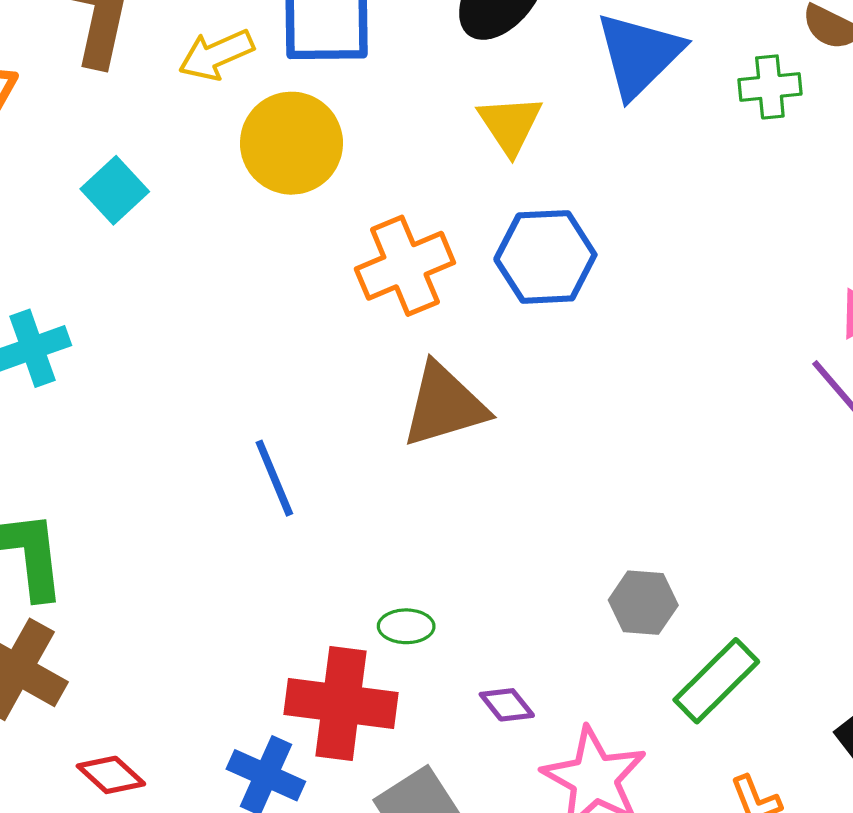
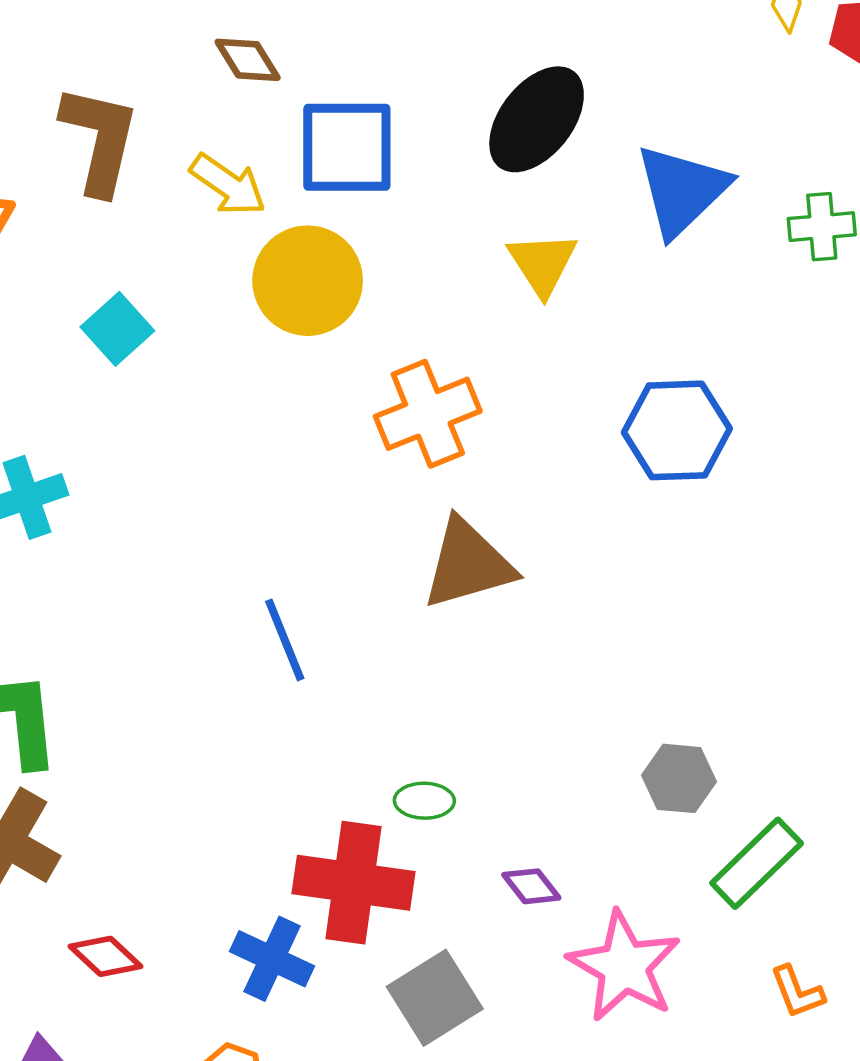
yellow arrow: (216, 55) -> (228, 185), turned -122
blue hexagon: (545, 257) -> (677, 430), moved

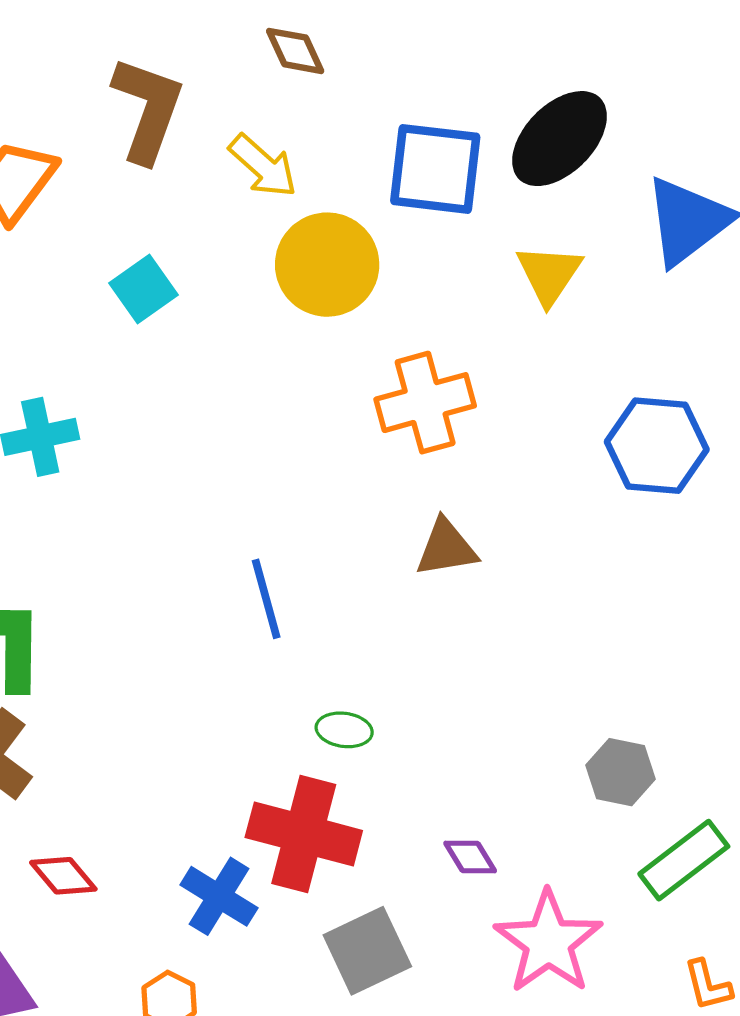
blue square: (347, 147) -> (435, 169), moved
brown triangle: (468, 564) -> (446, 548), size x0.7
green ellipse: (424, 801) -> (344, 730), moved

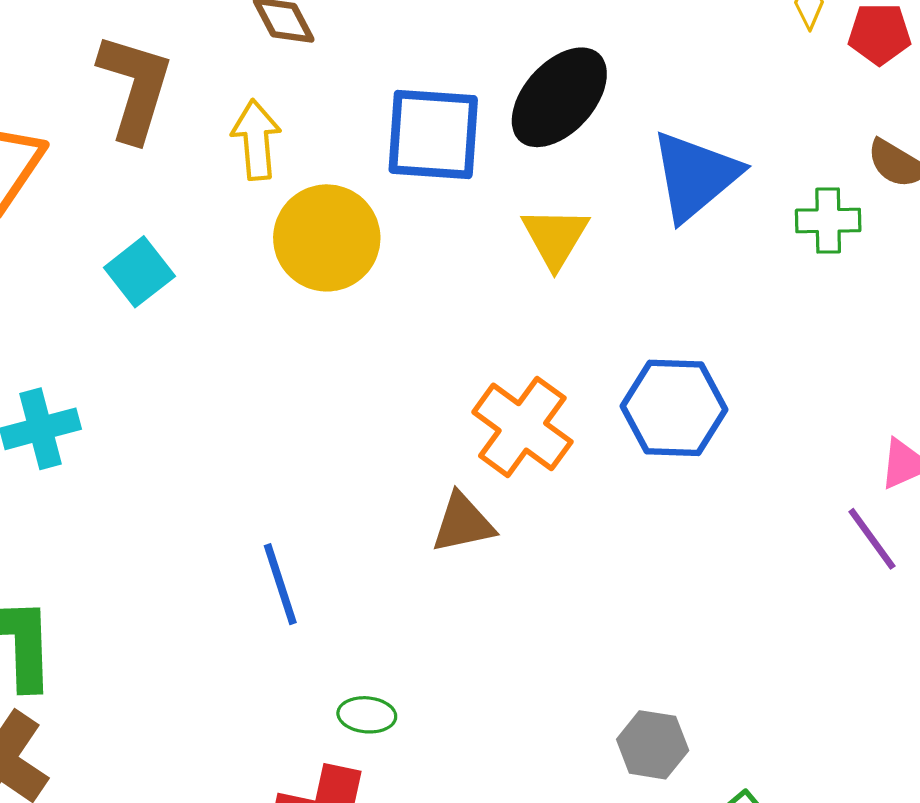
yellow arrow: (263, 166) -> (256, 140), turned -134
orange cross: (425, 403) -> (522, 427), moved, turned -36

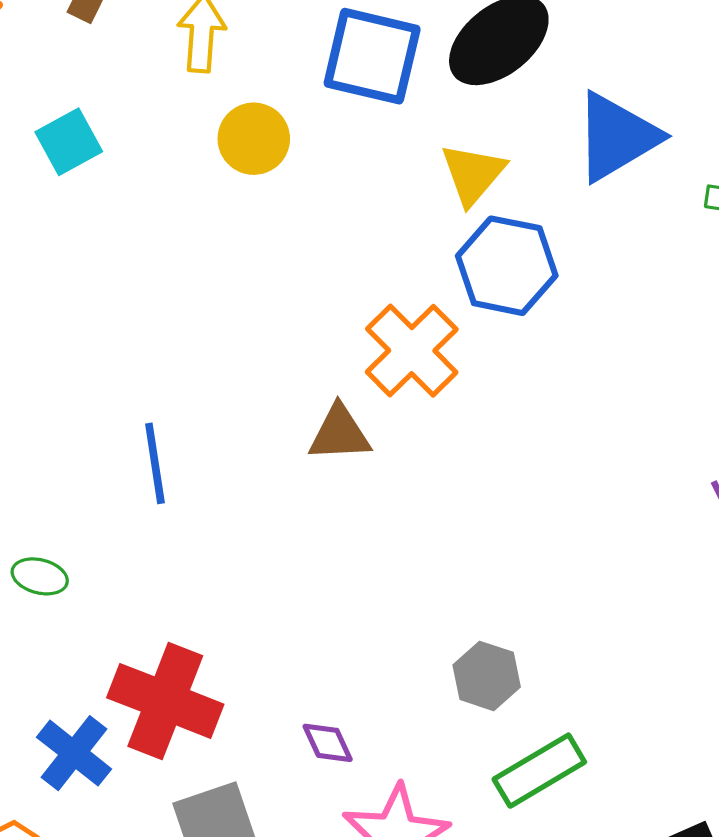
yellow circle: (327, 238) -> (254, 139), size x0.7
blue hexagon: (674, 408) -> (507, 266), moved
green ellipse: (367, 715) -> (40, 576), moved

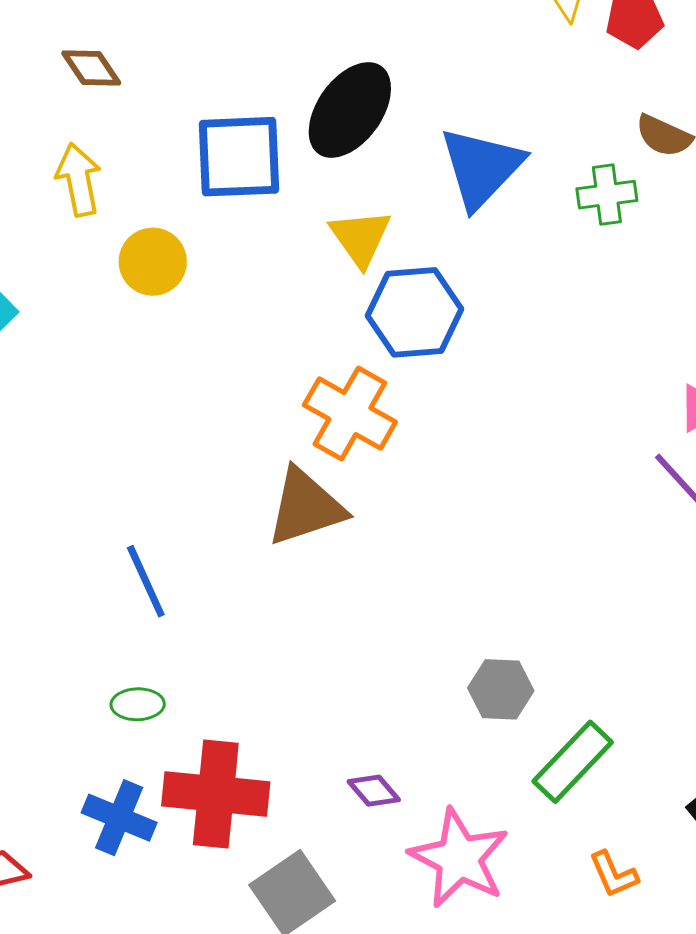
brown triangle: (340, 433) -> (306, 507), size x1.4
green ellipse: (40, 576) -> (138, 704), moved
blue cross: (74, 753) -> (119, 818), moved

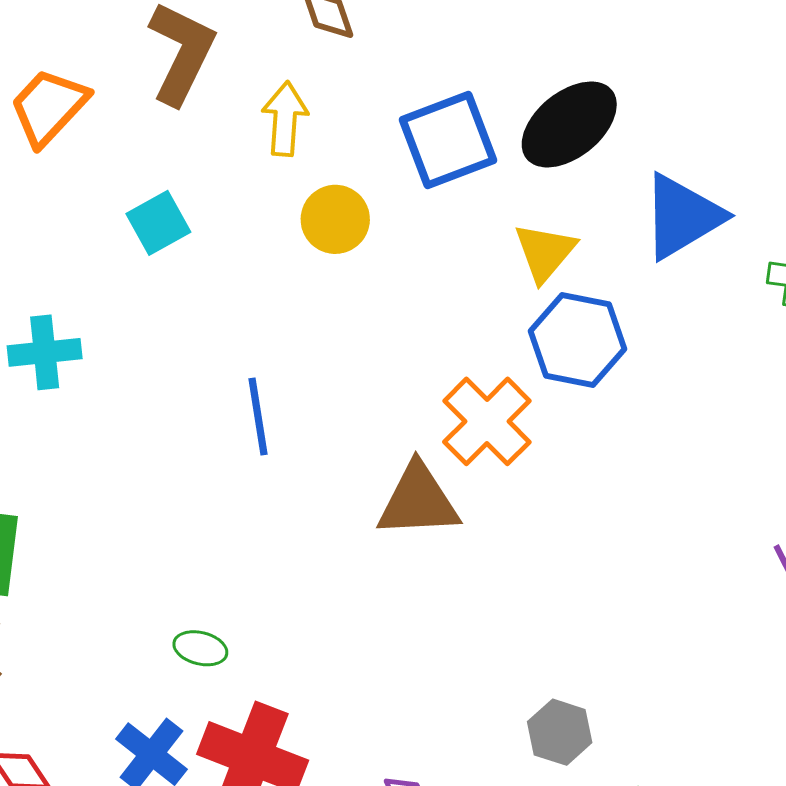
blue square: (239, 157) -> (448, 140), turned -34
blue line: (146, 581) -> (258, 417), moved

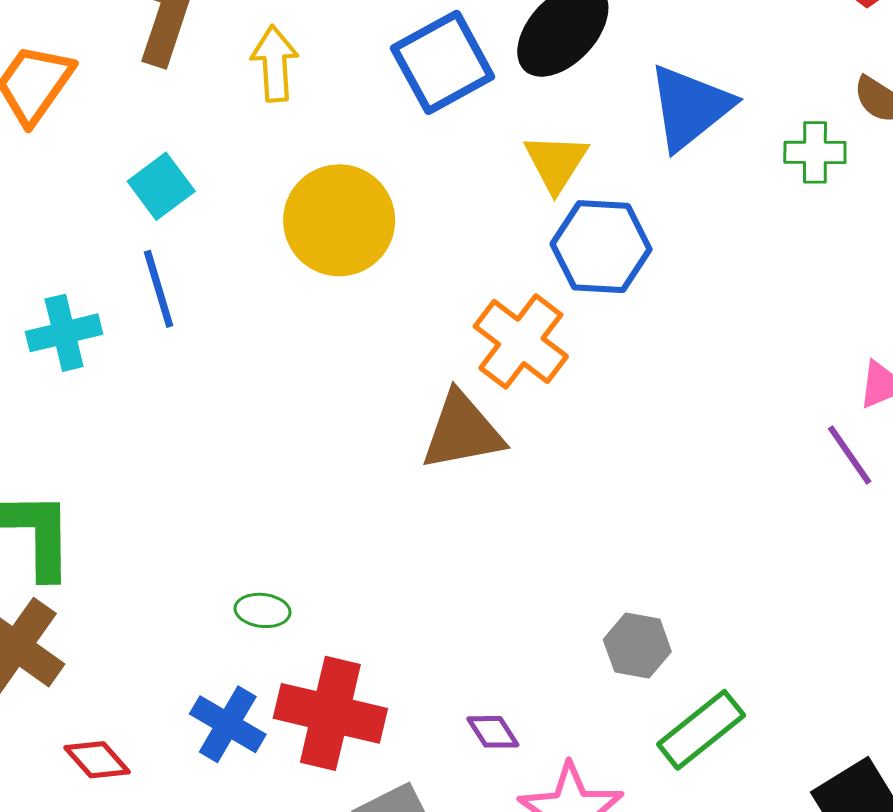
yellow circle: (335, 219) -> (339, 220), moved, size x1.6
blue line: (258, 417) -> (159, 289), moved

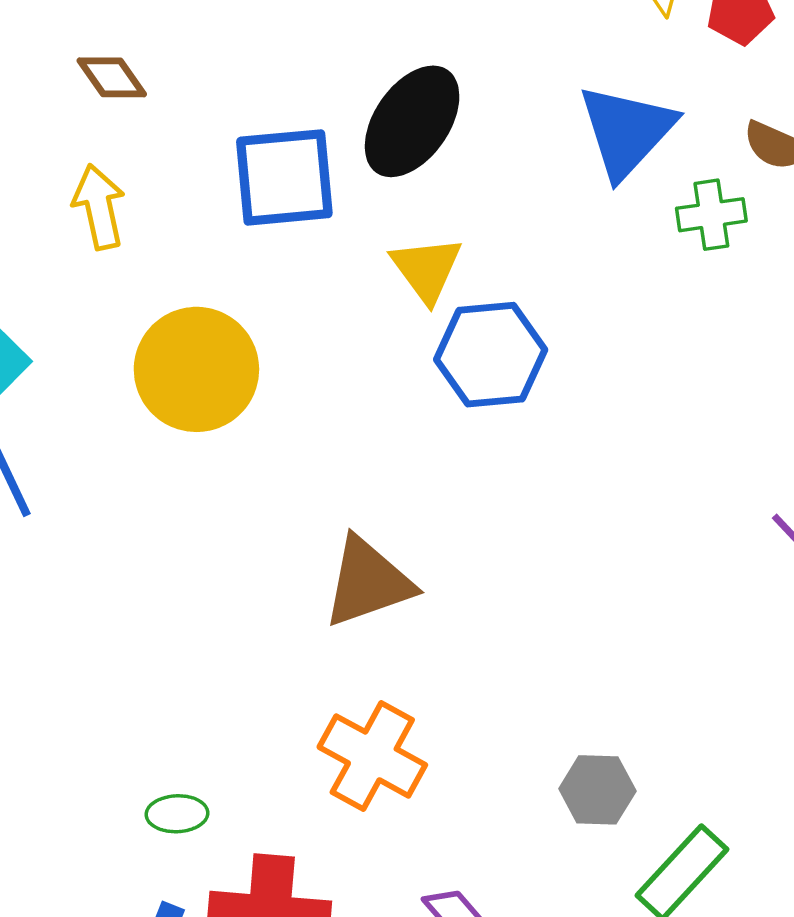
blue square: (443, 62) -> (284, 177), turned 32
blue triangle: (690, 107) -> (627, 131), moved
orange cross: (521, 341) -> (372, 756), moved

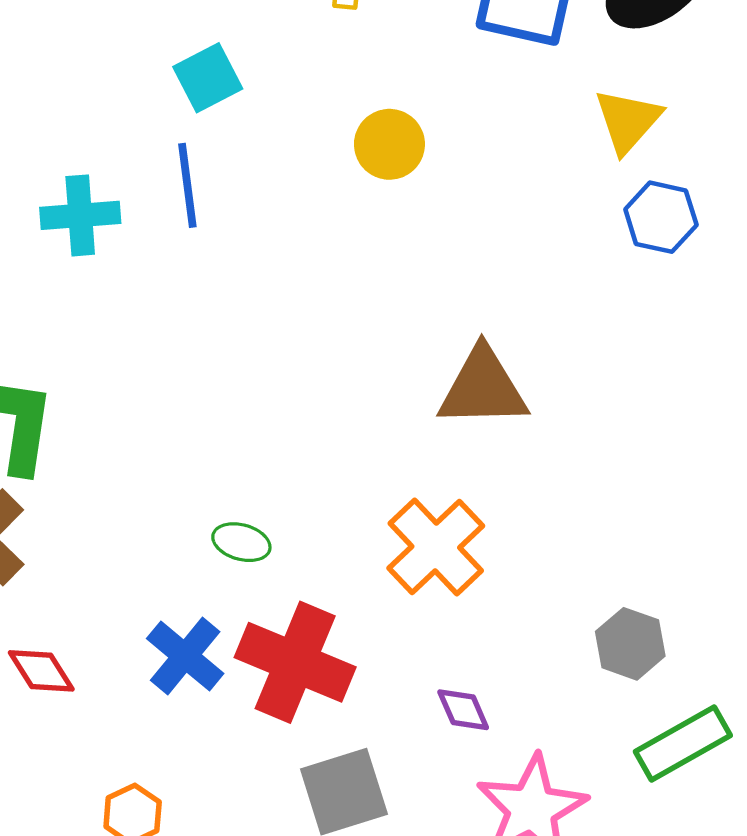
blue hexagon: (491, 355) -> (661, 217), size x0.7
yellow circle: (196, 369) -> (389, 144), size x0.6

